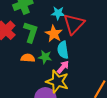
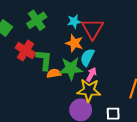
green L-shape: (31, 32) -> (44, 60), moved
cyan semicircle: (63, 50) -> (87, 57), turned 48
green star: (45, 57) -> (71, 68), size x1.6

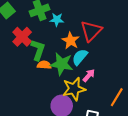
cyan star: (74, 21) -> (57, 20), moved
pink arrow: (91, 75) -> (89, 75), moved
yellow star: (89, 90) -> (74, 89), turned -30

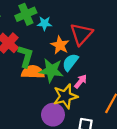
orange semicircle: (44, 65) -> (33, 72), size x1.5

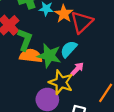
orange star: (60, 45) -> (64, 14), moved
yellow star: (65, 96) -> (61, 82), turned 30

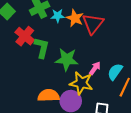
cyan semicircle: (69, 49) -> (115, 72), moved
orange semicircle: (31, 56) -> (49, 95), moved

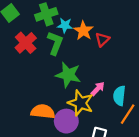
red triangle: (93, 24) -> (102, 39), size x0.6
green L-shape: (42, 48) -> (55, 43), moved
cyan semicircle: (115, 72) -> (119, 96), turned -36

